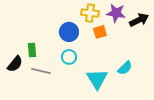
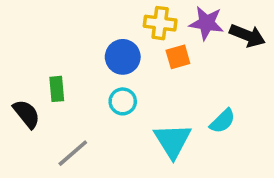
black arrow: (139, 20) -> (247, 36), turned 48
black semicircle: (15, 64) -> (27, 114), turned -78
gray line: (41, 71) -> (73, 153), moved, turned -54

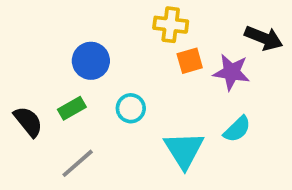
purple star: (206, 23) -> (231, 72), moved
blue circle: (123, 57) -> (91, 61), moved
green rectangle: (57, 89) -> (72, 108), moved, turned 65

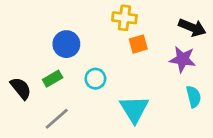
purple star: (231, 72) -> (183, 59), moved
cyan semicircle: (237, 129) -> (194, 97), moved, turned -60

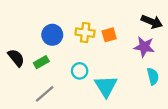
yellow cross: (124, 18) -> (85, 33), moved
cyan circle: (95, 79) -> (80, 71), moved
black semicircle: (21, 88) -> (16, 58), moved

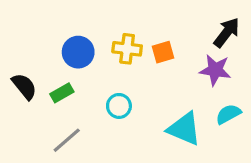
black arrow: (152, 22) -> (227, 33), turned -75
cyan semicircle: (153, 76) -> (228, 114), turned -105
cyan triangle: (106, 86) -> (184, 129), moved, turned -35

